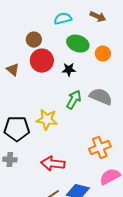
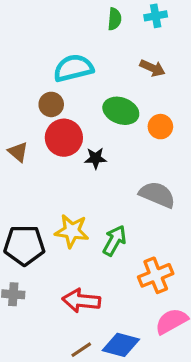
cyan semicircle: (63, 19) -> (73, 68), moved, size x1.4
black star: (69, 70) -> (96, 158), moved
green arrow: (74, 100) -> (115, 241), moved

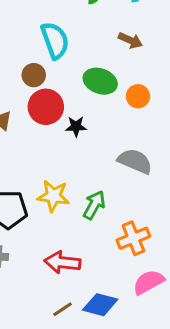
cyan semicircle: (73, 68) -> (55, 40), turned 84

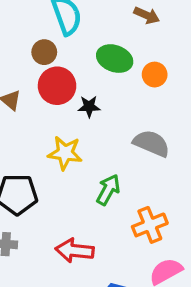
yellow star: (53, 196) -> (65, 153), moved

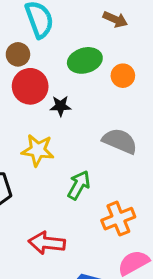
green ellipse: (115, 59) -> (85, 60), turned -36

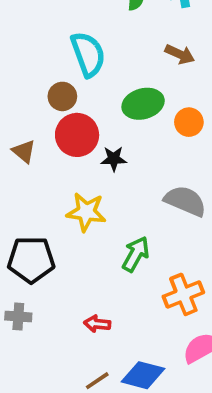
red arrow: (47, 243) -> (97, 324), size x0.6

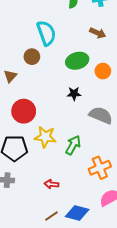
red circle: (77, 135) -> (24, 111), moved
brown triangle: (24, 151) -> (10, 76), moved, turned 32
black star: (114, 159) -> (74, 94), moved
yellow star: (86, 212) -> (45, 137), moved

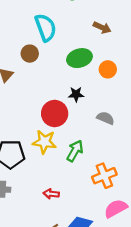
red circle: (24, 111) -> (55, 114), moved
gray semicircle: (101, 115) -> (106, 118), size x0.7

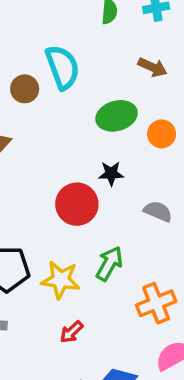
brown circle: (30, 54) -> (25, 89), moved
yellow star: (44, 142) -> (61, 280), moved
red arrow: (51, 194) -> (71, 332), turned -49

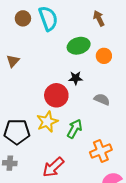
brown arrow: (153, 67) -> (99, 18), turned -140
brown circle: (25, 89) -> (23, 18), moved
yellow star: (61, 280) -> (47, 122), moved, turned -30
red arrow: (71, 332) -> (53, 167), size x1.6

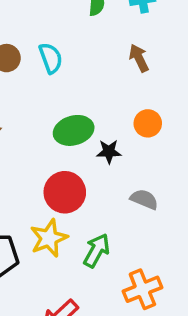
cyan semicircle: (48, 18) -> (51, 58), size x0.7
green ellipse: (79, 46) -> (74, 130), moved
black star: (76, 78) -> (109, 152), moved

